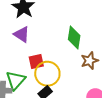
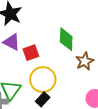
red square: (36, 62) -> (31, 53), moved

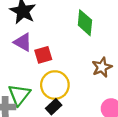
green diamond: (66, 39) -> (85, 23), moved

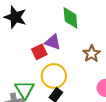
purple triangle: (23, 42) -> (53, 42), moved

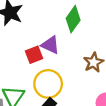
green diamond: (70, 18) -> (73, 19), turned 35

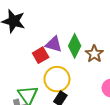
green diamond: (73, 19) -> (75, 46), moved

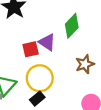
green diamond: (75, 46) -> (72, 26), moved

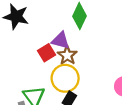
brown star: (85, 64) -> (67, 55), moved

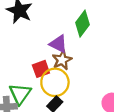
red square: (47, 53) -> (41, 69), moved

